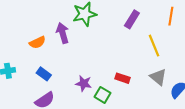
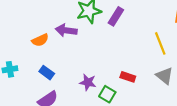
purple rectangle: (132, 19) -> (116, 16), moved
purple arrow: (63, 33) -> (66, 30), turned -66

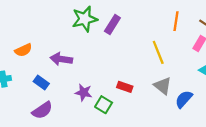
purple arrow: (66, 30) -> (61, 59), moved
orange semicircle: (40, 40) -> (23, 50), moved

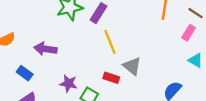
yellow line: (158, 52) -> (110, 42), moved
gray triangle: (163, 86) -> (132, 66), moved

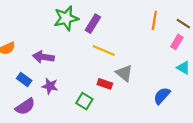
yellow line: (110, 42) -> (104, 51), turned -45
purple star: (68, 84) -> (50, 86), moved

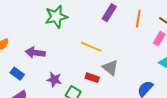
purple rectangle: (93, 24) -> (109, 13), moved
purple star: (50, 86) -> (54, 80), moved

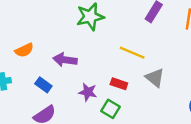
red rectangle: (92, 78) -> (119, 84), moved

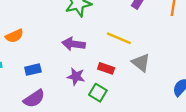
purple arrow: (65, 60) -> (74, 44), moved
blue rectangle: (43, 85) -> (33, 70), turned -49

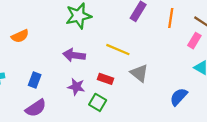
orange semicircle: (14, 36) -> (20, 36), moved
blue rectangle: (33, 70) -> (35, 80), turned -56

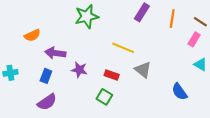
purple arrow: (74, 55) -> (55, 53), moved
purple star: (76, 87) -> (79, 70), moved
blue semicircle: (179, 97) -> (180, 92), turned -78

